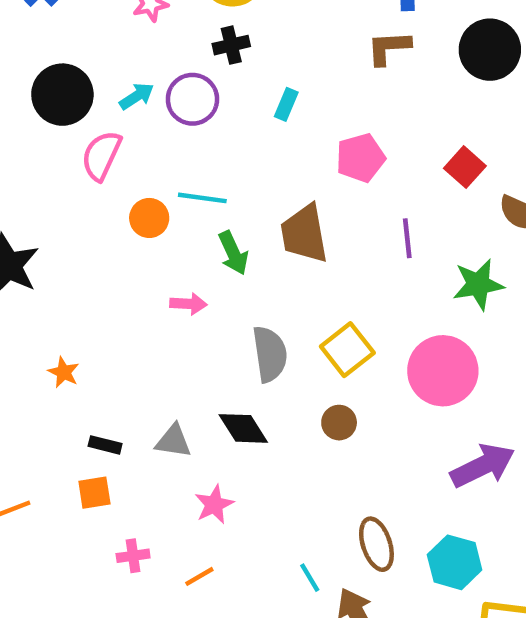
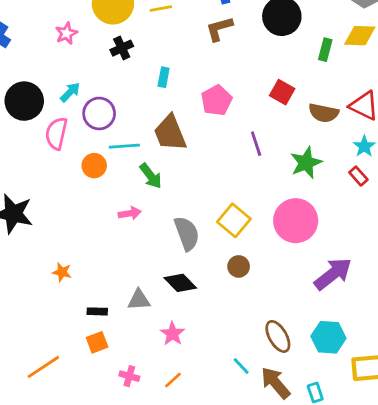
purple circle: (192, 99) -> (99, 113), moved
brown trapezoid: (304, 234) -> (170, 133), moved
pink cross: (133, 556) -> (129, 376), turned 36

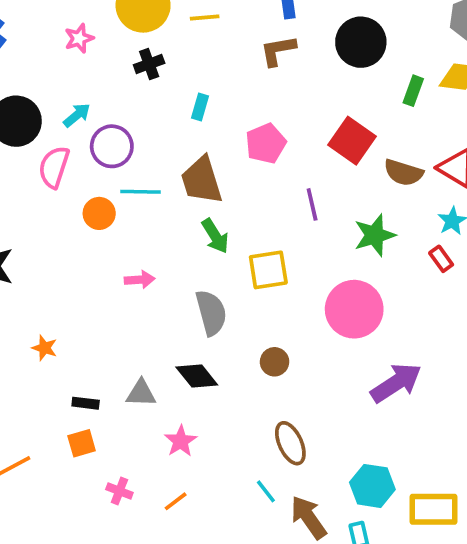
red square: (282, 92) -> (352, 141), size x1.4
green arrow: (151, 176) -> (215, 236), moved
yellow square: (234, 220) -> (268, 270), moved, turned 36
brown ellipse: (278, 336) -> (290, 443), moved
cyan hexagon: (328, 337) -> (372, 486), moved

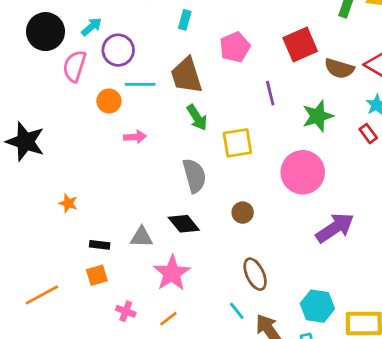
red square: (352, 141) -> (300, 45), turned 32
pink arrow: (140, 280) -> (135, 137), moved
pink star: (181, 441) -> (172, 273), size x1.5

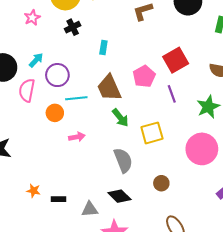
red square: (300, 45) -> (176, 60), moved
pink pentagon: (235, 47) -> (144, 76), moved
black rectangle: (100, 245) -> (59, 199), moved

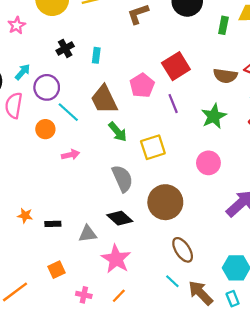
black cross: (73, 27) -> (65, 48), moved
cyan line: (76, 98) -> (68, 112), turned 50
pink circle: (202, 149) -> (208, 163), size x0.7
brown circle: (161, 183) -> (165, 202), size x2.0

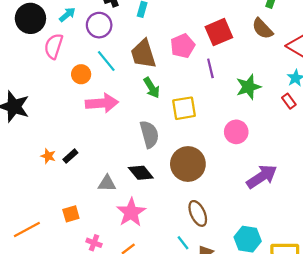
brown semicircle: (225, 76) -> (262, 29), moved, turned 30
purple circle: (47, 87) -> (99, 25), moved
pink arrow: (70, 155) -> (102, 103), size x1.8
black rectangle: (53, 224) -> (70, 156), moved, turned -48

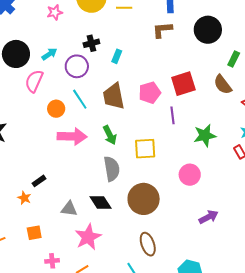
green arrow: (152, 88) -> (110, 135), moved
orange star: (48, 156) -> (24, 198), moved
purple arrow: (262, 177) -> (209, 217), size x0.7
pink cross: (94, 243) -> (52, 261), turned -32

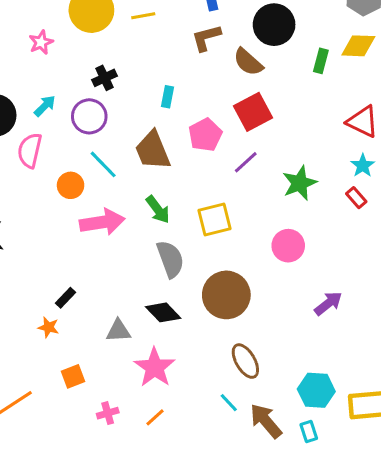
cyan rectangle: (117, 56) -> (167, 97), moved
brown semicircle: (223, 85) -> (248, 62), moved
purple line: (172, 115) -> (246, 162), turned 66

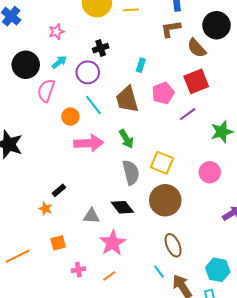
pink star: (41, 42) -> (56, 32), moved
yellow square: (214, 220) -> (162, 163), moved, turned 30

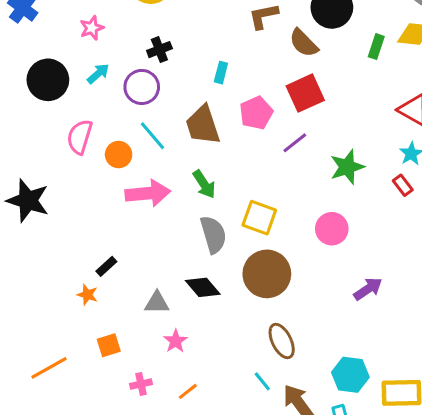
pink semicircle: (46, 90) -> (80, 137), moved
pink star: (113, 243) -> (176, 341), moved, size x0.6

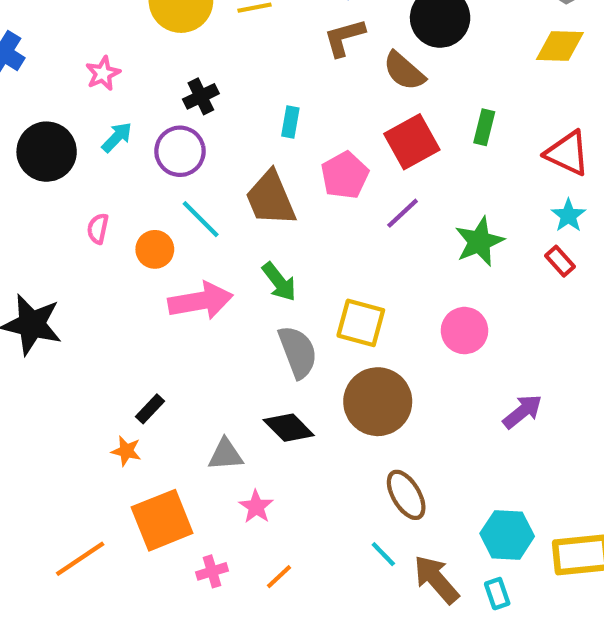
green rectangle: (376, 47) -> (484, 127), moved
pink semicircle: (80, 137) -> (98, 229), size x0.6
orange square: (109, 345) -> (162, 520), size x1.8

